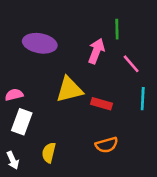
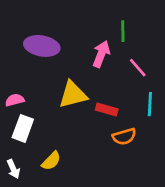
orange semicircle: (107, 145) -> (124, 137), moved
yellow semicircle: (49, 153) -> (51, 161), turned -150

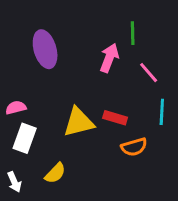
purple ellipse: (42, 46) -> (45, 49), turned 64
yellow triangle: (73, 95) -> (79, 122), moved

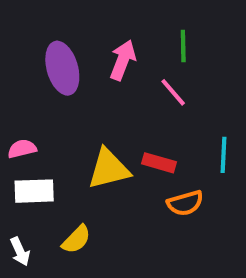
pink arrow: (109, 58) -> (123, 60), moved
pink line: (149, 73) -> (173, 92), moved
white rectangle: (25, 138) -> (34, 191), turned 68

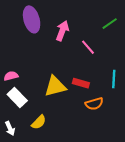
green line: (183, 46) -> (110, 24), moved, turned 56
purple ellipse: (62, 68) -> (32, 19), moved
white rectangle: (34, 191) -> (17, 98), turned 48

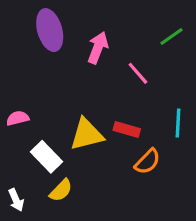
white rectangle: (17, 98) -> (46, 157), moved
orange semicircle: (94, 104) -> (148, 162), turned -30

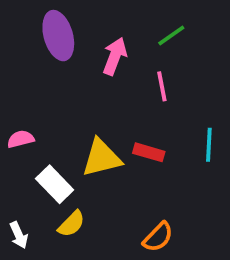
green line: (172, 36) -> (171, 36), moved
pink line: (138, 73) -> (162, 86), turned 30
orange semicircle: (148, 162) -> (158, 237), moved

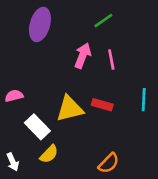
purple ellipse: (58, 36) -> (40, 24), turned 32
green line: (171, 36) -> (103, 21), moved
pink arrow: (115, 56) -> (83, 56), moved

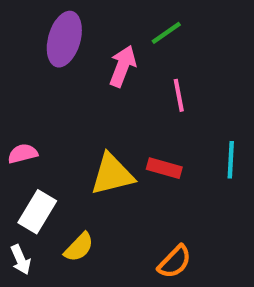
pink arrow: (83, 56) -> (123, 66), moved
white rectangle: (37, 127) -> (37, 212), moved, turned 75

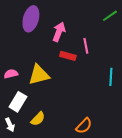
green line: (166, 33) -> (110, 16), moved
red rectangle: (164, 168) -> (68, 56), moved
yellow triangle: (112, 174) -> (39, 75), moved

